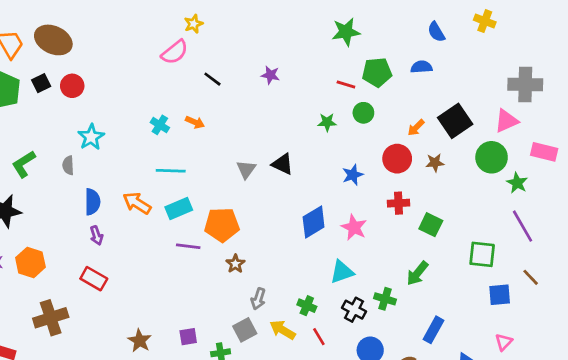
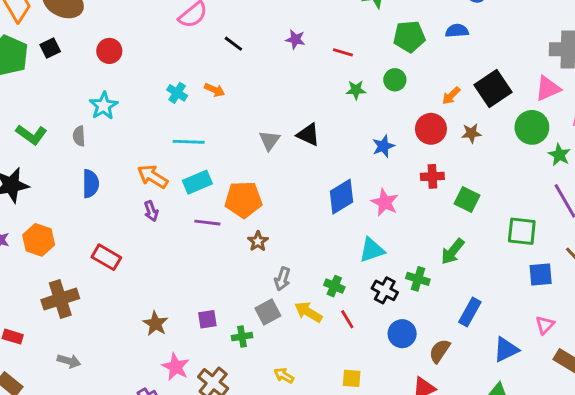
red line: (346, 84) -> (343, 52), moved
red circle: (72, 86) -> (109, 51), moved
green L-shape: (24, 164) -> (31, 135), turned -112
blue semicircle: (92, 202) -> (91, 184), moved
purple arrow: (96, 235) -> (151, 211), moved

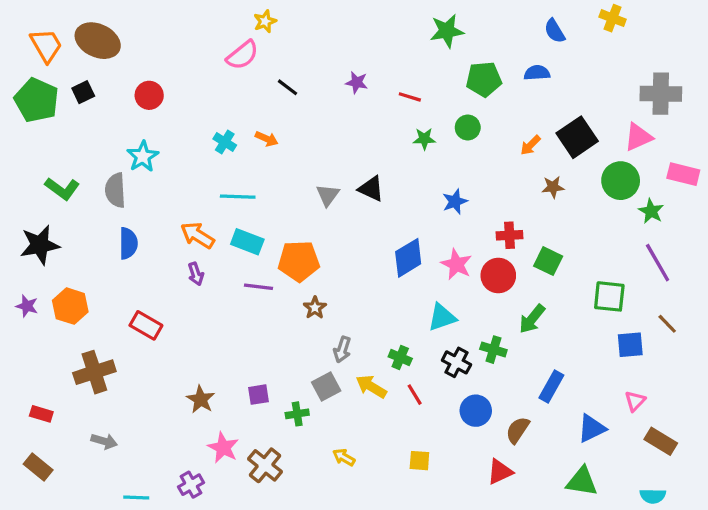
red circle: (431, 129) -> (498, 276), moved
gray semicircle: (79, 136) -> (115, 190), size x1.5
cyan rectangle: (197, 182) -> (247, 242), turned 44

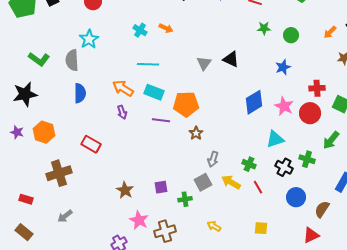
green circle: (468, 127) -> (291, 35), moved
gray arrow: (104, 441) -> (65, 216), turned 126
brown cross: (265, 465) -> (165, 231), turned 35

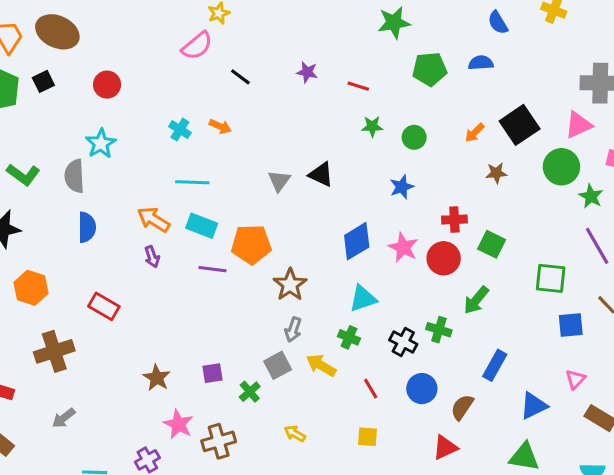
brown star: (196, 133) -> (290, 285), moved, size x1.5
cyan triangle: (275, 139) -> (363, 299), moved
red line: (258, 187) -> (371, 389), moved
green cross: (185, 199) -> (250, 392), turned -32

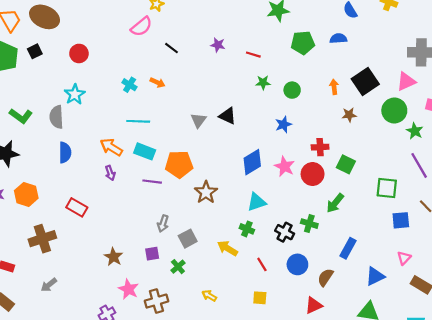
orange arrow: (475, 133) -> (334, 87), turned 128
gray arrow: (293, 330) -> (163, 224), moved
gray square: (278, 365) -> (188, 239), moved

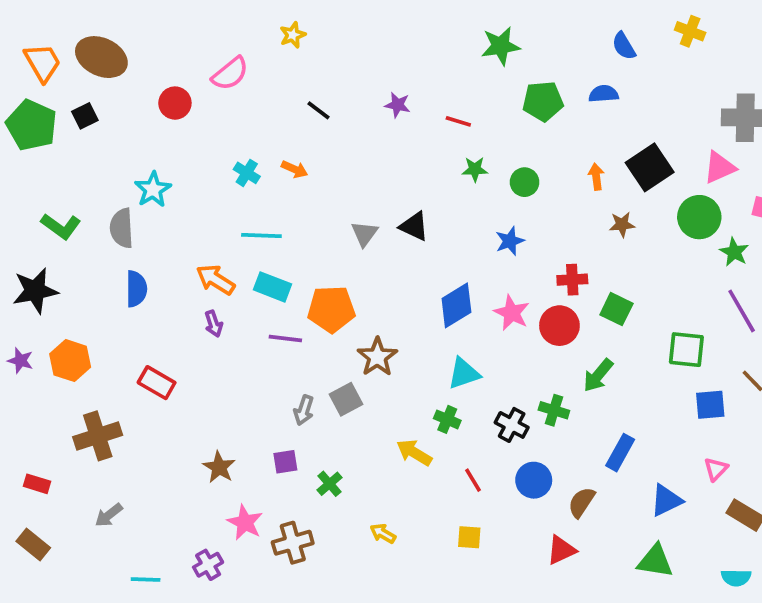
pink semicircle: (141, 27) -> (230, 74), moved
red circle: (79, 53) -> (175, 103), moved
gray square: (188, 239) -> (346, 399), moved

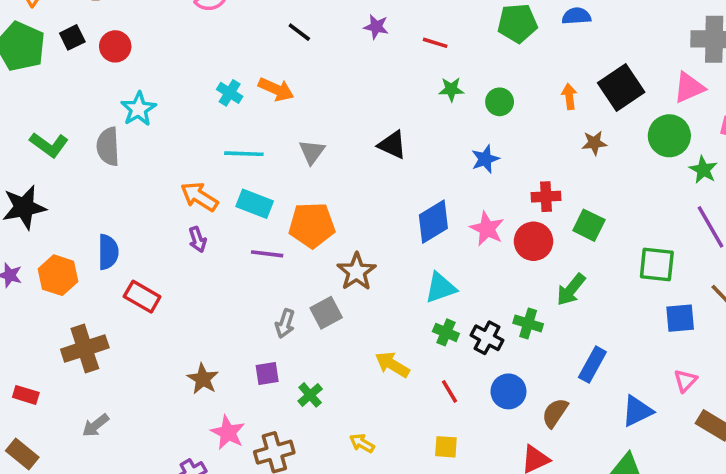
red circle: (175, 103) -> (115, 46), moved
orange arrow: (295, 169) -> (276, 89), size x1.4
gray triangle: (364, 234) -> (312, 152), moved
blue semicircle: (136, 289) -> (108, 252), moved
green cross: (447, 419) -> (446, 332), moved

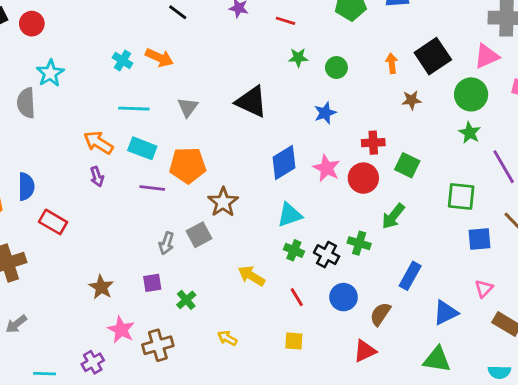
black triangle: (392, 145) -> (251, 102), size x1.4
green star: (703, 170) -> (470, 133), moved

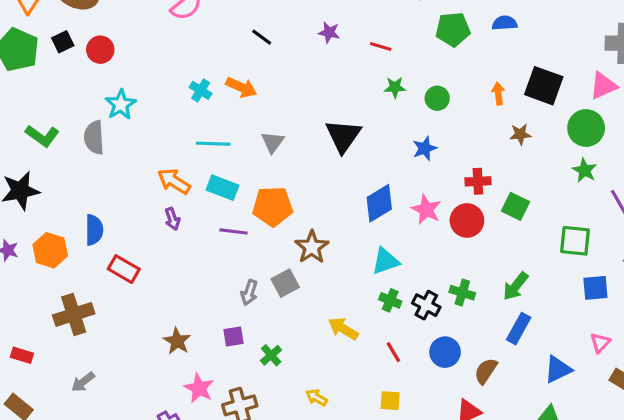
black square: (433, 56) -> (544, 86), turned -36
black triangle: (251, 102) -> (343, 136), turned 40
green arrow: (393, 216) -> (516, 286), moved

